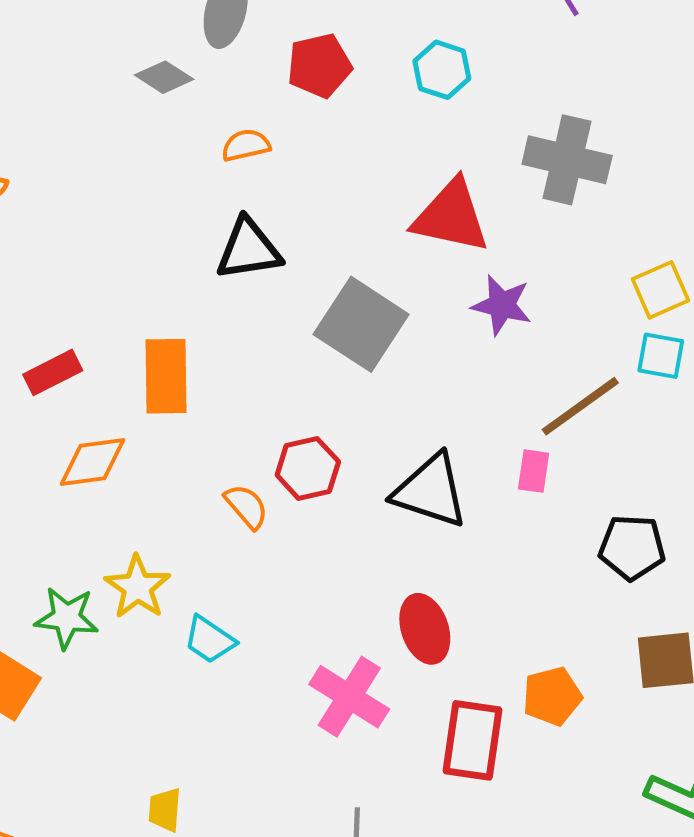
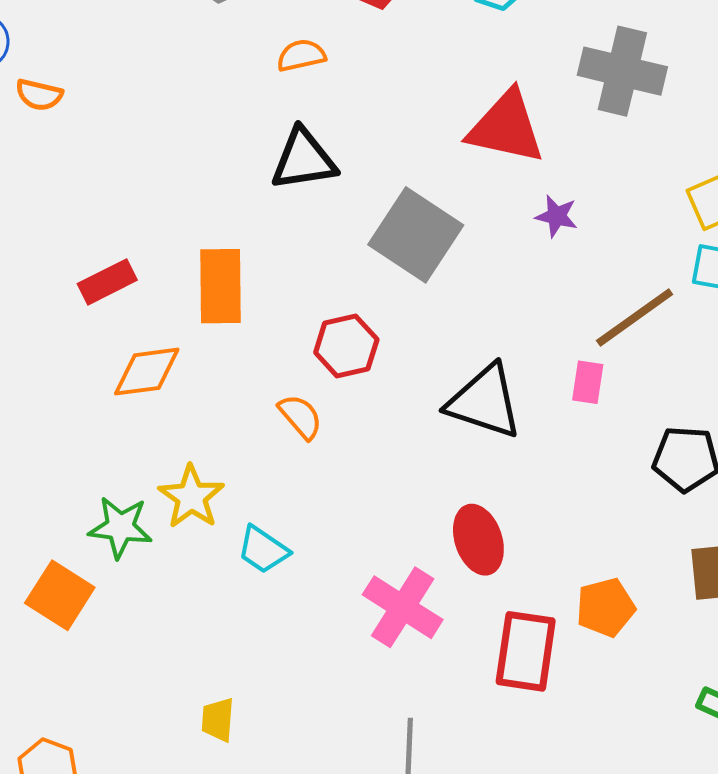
purple star: (502, 305) -> (557, 216), size x0.7
red hexagon: (308, 468) -> (346, 346), moved

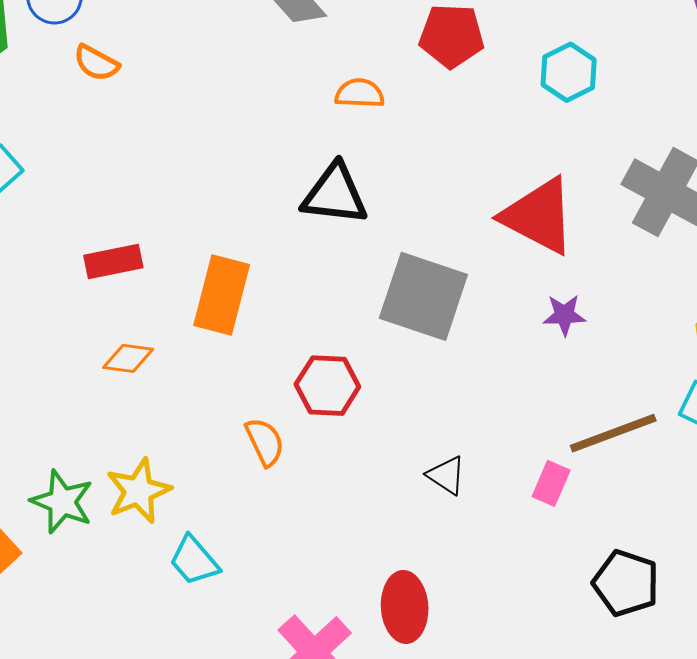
purple star: (557, 216) -> (564, 315), turned -30
gray square: (416, 235) -> (423, 296), turned -30
orange diamond: (147, 372) -> (128, 358), size x0.7
black triangle: (485, 402) -> (446, 475), size x0.5

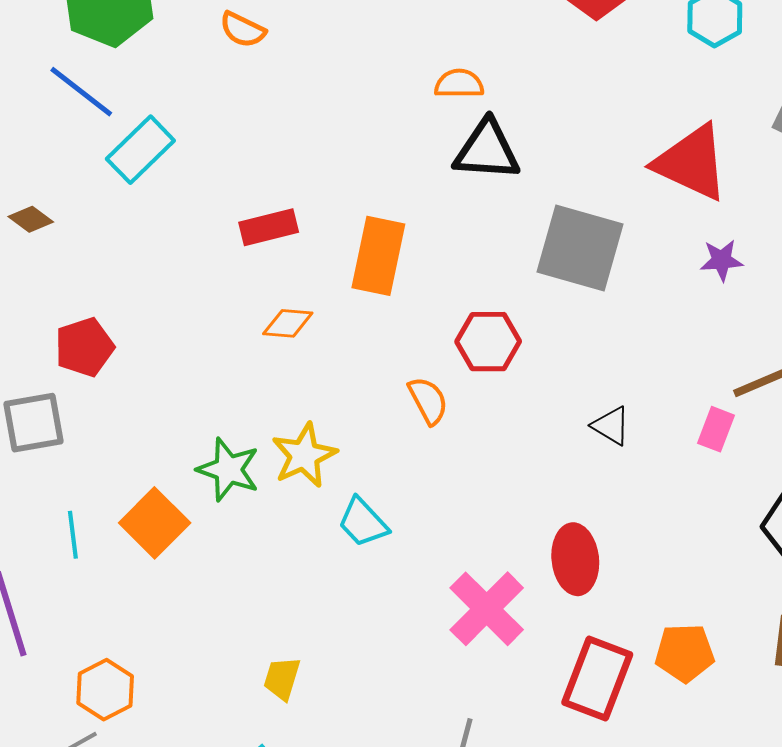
orange semicircle: (360, 93) -> (459, 84), moved

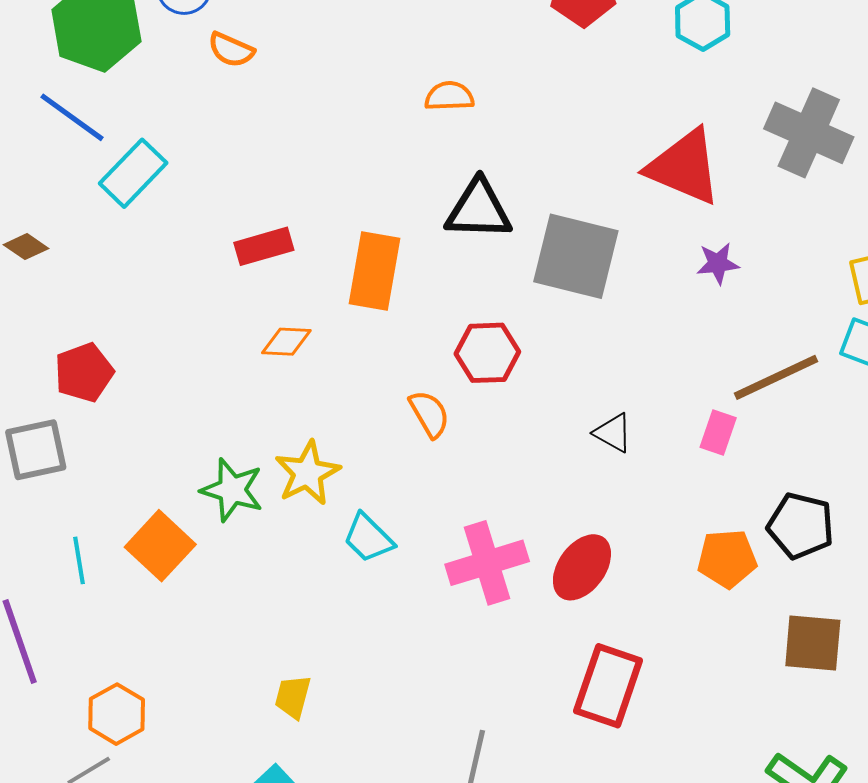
black triangle: (487, 150) -> (479, 210), moved
red ellipse: (575, 559) -> (582, 567), turned 44
pink cross: (487, 609) -> (487, 563), moved, turned 30
orange pentagon: (685, 653) -> (727, 559), moved

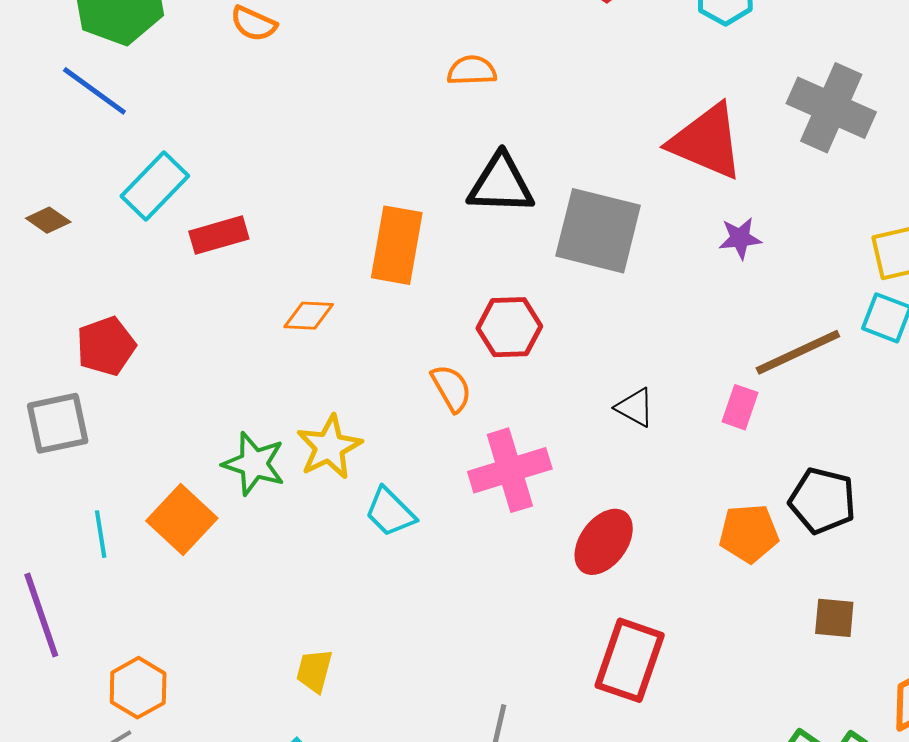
cyan rectangle: (133, 173) -> (155, 186), moved
red rectangle: (264, 246) -> (219, 235), moved
pink cross: (487, 563) -> (510, 470), moved
brown square: (813, 643) -> (834, 618), size x0.7

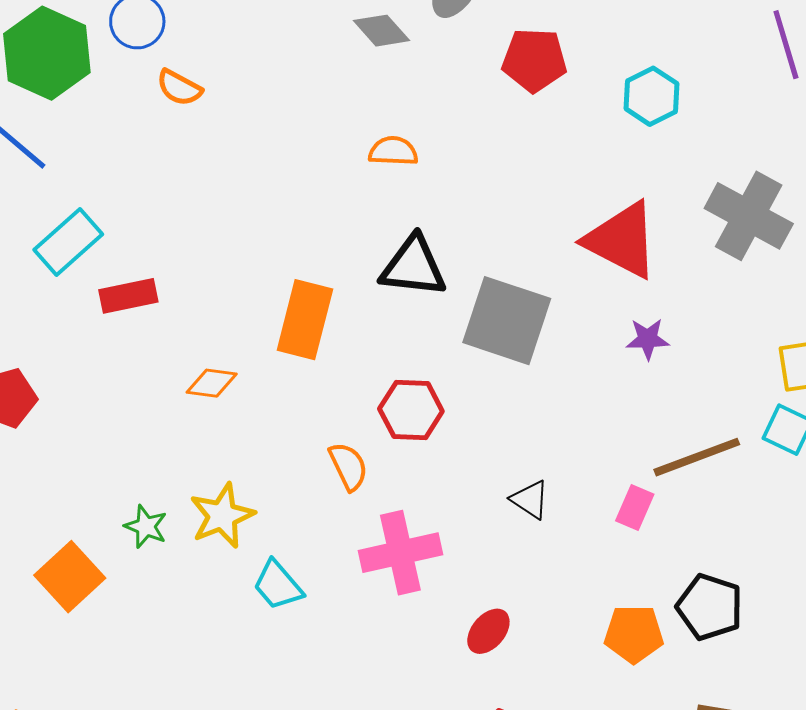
green star: (254, 464) -> (146, 527), size x0.7
red ellipse: (604, 542) -> (488, 631), size x0.7

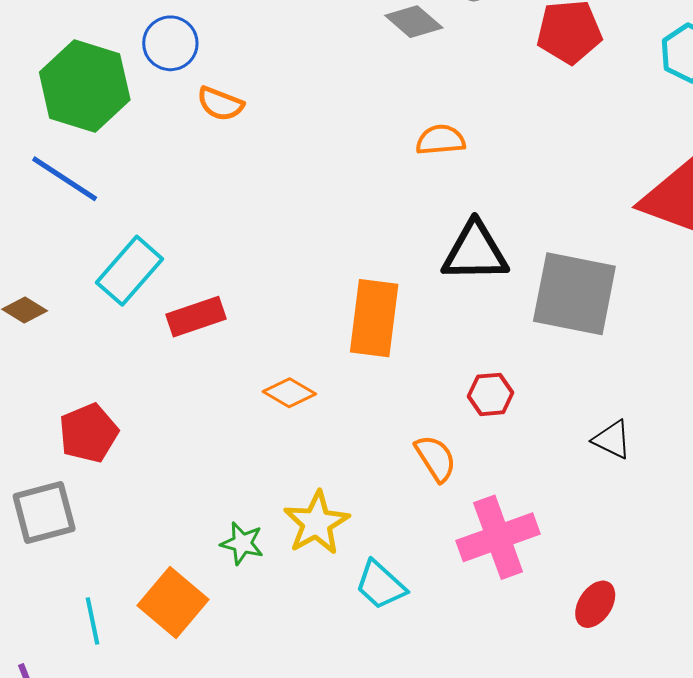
orange diamond: (212, 383) -> (289, 393), turned 30
red hexagon: (411, 410) -> (491, 394), size x0.7
black triangle: (530, 500) -> (612, 440), moved

